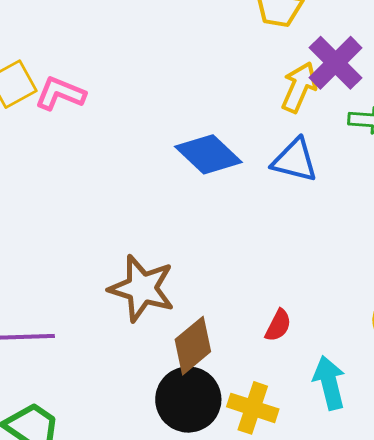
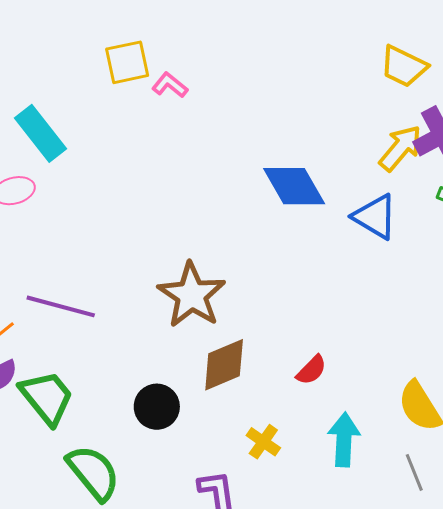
pink L-shape: (60, 94) -> (170, 85), size x0.7
black circle: (188, 400) -> (157, 407), moved, size x0.7
yellow cross: (253, 408) -> (263, 442), size x0.7

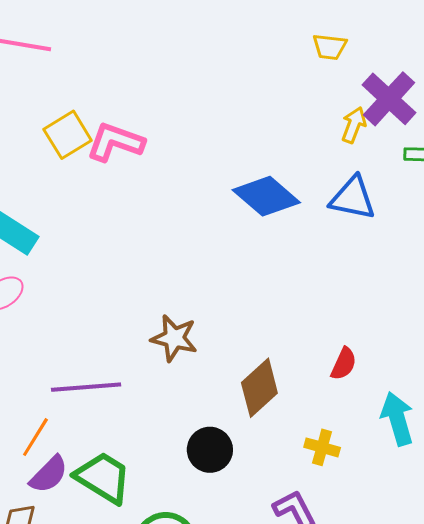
yellow trapezoid: (404, 66) -> (330, 47), size x0.7
pink L-shape: (170, 85) -> (115, 142), size x1.6
yellow arrow: (400, 148) -> (354, 125), size x0.7
brown star: (192, 295) -> (174, 338), moved, size x0.7

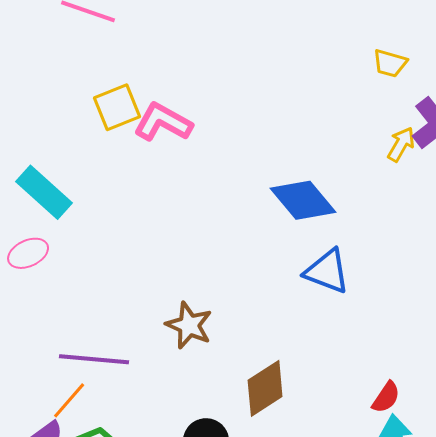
blue triangle: (353, 198) -> (327, 271), moved
red semicircle: (344, 364) -> (386, 397), moved
orange line: (35, 437) -> (69, 400), moved

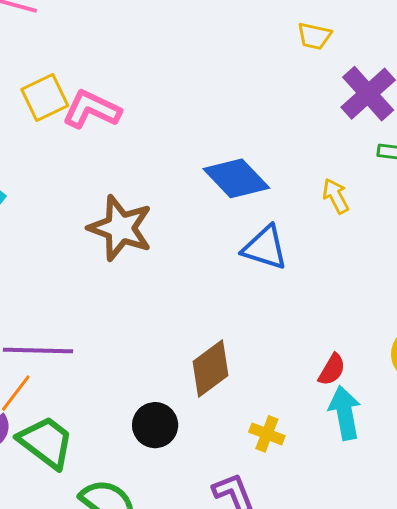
yellow arrow: (401, 144) -> (336, 196), moved, turned -54
brown star: (189, 325) -> (120, 228), moved, size x1.4

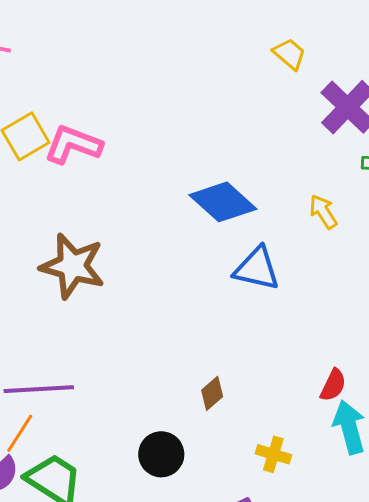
yellow trapezoid: (314, 36) -> (289, 54), turned -147
brown star: (120, 228) -> (73, 266), moved
brown diamond: (211, 368) -> (212, 393), size x0.6

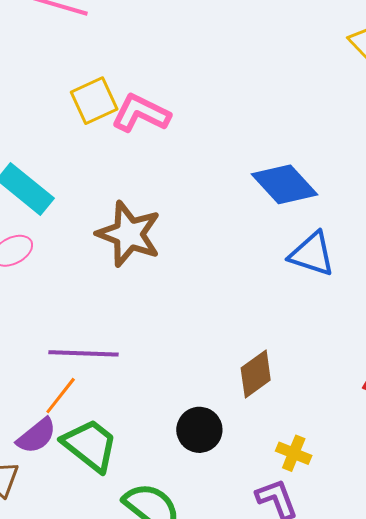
brown diamond: (212, 393) -> (256, 374), size x1.4
yellow cross: (273, 454) -> (294, 453), moved

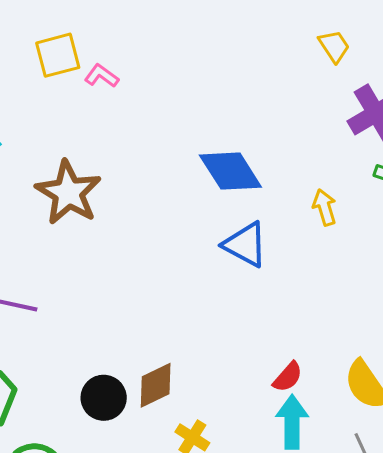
pink L-shape: (141, 113) -> (102, 76), size x0.6
brown diamond: (256, 374) -> (156, 385), moved

